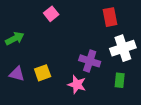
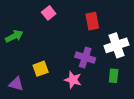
red rectangle: (110, 17) -> (92, 21), moved
purple triangle: (17, 74) -> (16, 84), moved

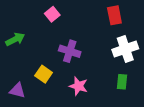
red rectangle: (92, 21) -> (114, 15), moved
purple cross: (85, 58) -> (70, 51), moved
yellow square: (41, 69) -> (44, 74), turned -35

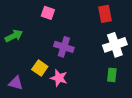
pink square: (52, 14) -> (48, 13), turned -32
pink star: (78, 86) -> (59, 78), moved

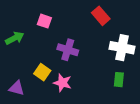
pink square: (48, 13) -> (44, 21), moved
red rectangle: (105, 14) -> (101, 16), moved, turned -30
white cross: (115, 45) -> (122, 48), turned 30

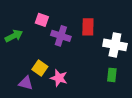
red rectangle: (101, 16) -> (88, 27), moved, turned 42
purple cross: (68, 50) -> (61, 36), moved
purple triangle: (17, 88) -> (26, 83), moved

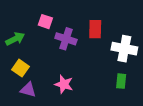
yellow square: (40, 68) -> (21, 68), moved

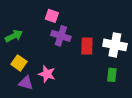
pink square: (45, 22) -> (52, 16), moved
red rectangle: (95, 29) -> (87, 46), moved
pink star: (64, 84) -> (47, 74), moved

